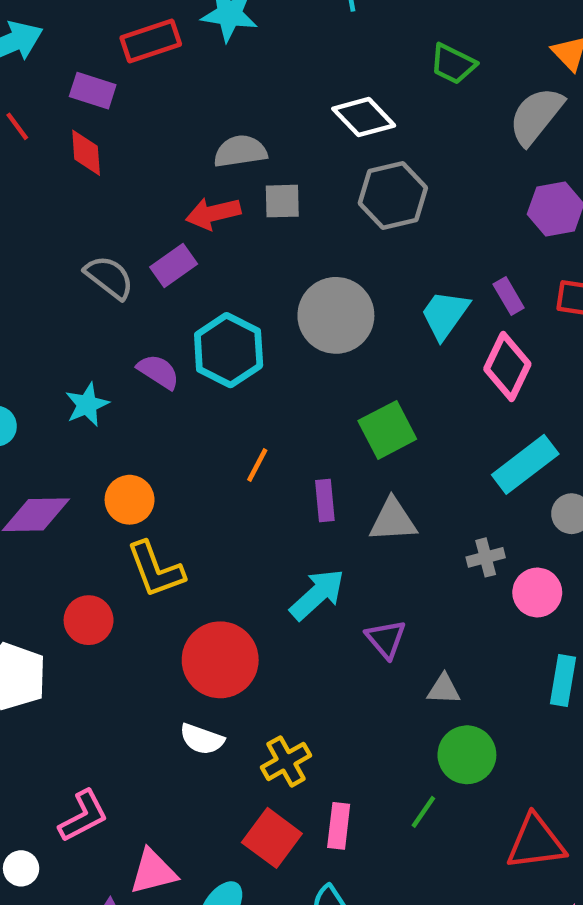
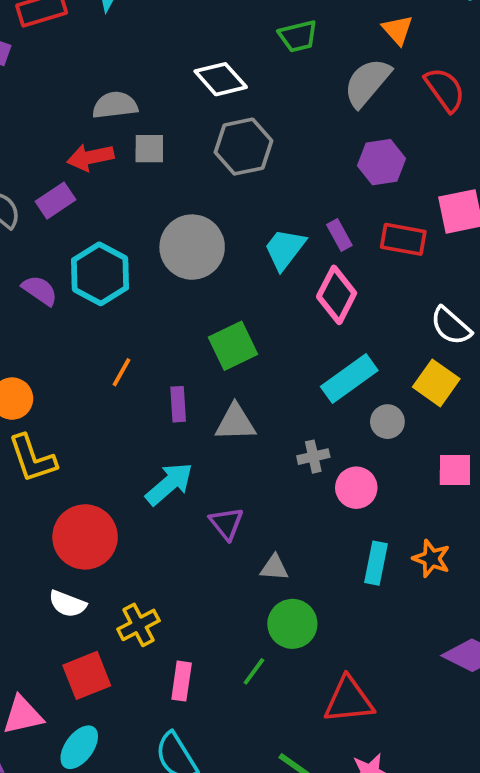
green trapezoid: (453, 64) -> (298, 36), turned -42
red square: (272, 838) -> (87, 675), moved, turned 30

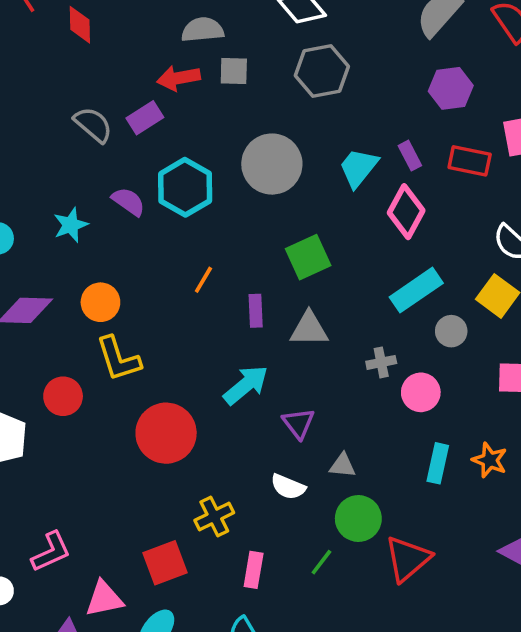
white semicircle: (67, 604) -> (288, 487), moved
red triangle: (349, 700) -> (408, 559), moved, turned -36

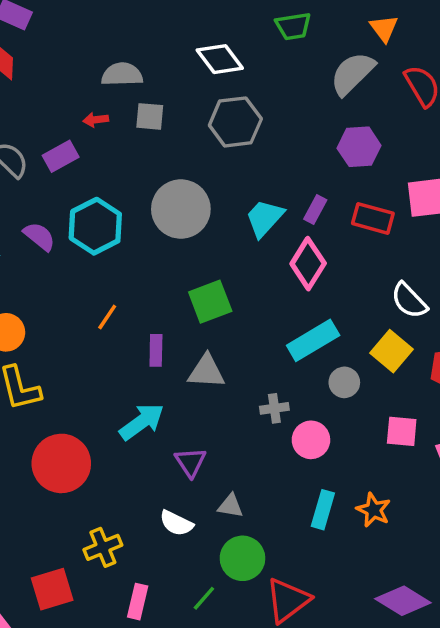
red arrow: (178, 78) -> (96, 120), size x0.6
purple rectangle: (410, 156) -> (315, 209), turned 52

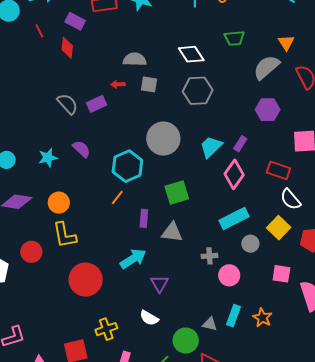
red rectangle: (373, 218) -> (278, 170), moved
cyan hexagon: (95, 226) -> (127, 166), moved
gray triangle: (230, 506) -> (210, 324), moved

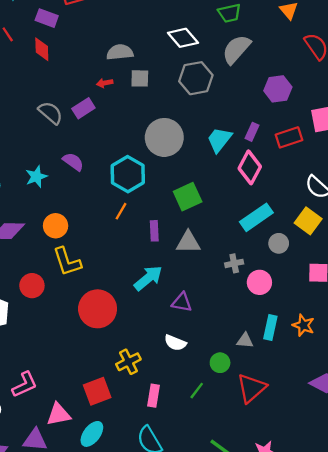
gray semicircle: (266, 67) -> (236, 49), moved
red rectangle: (278, 170) -> (289, 137), moved, turned -30
purple triangle: (159, 284) -> (182, 302), turned -42
green circle: (186, 340) -> (220, 363), size x0.7

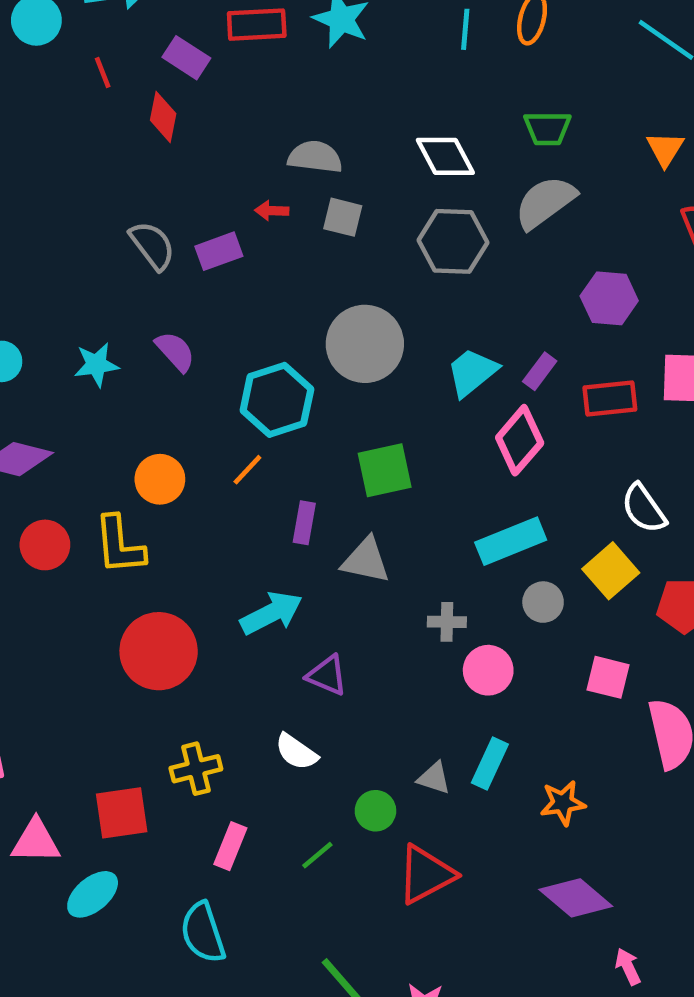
orange circle: (56, 226) -> (160, 479), moved
red circle: (32, 286) -> (45, 545), moved
orange star: (303, 325) -> (563, 803), moved, turned 30

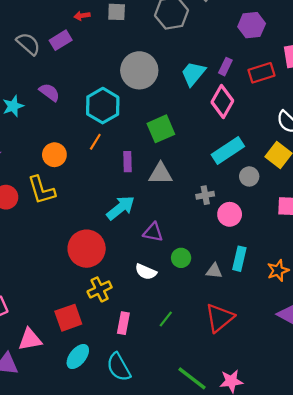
red circle: (159, 651) -> (87, 249), moved
green circle: (375, 811) -> (181, 258), moved
cyan ellipse: (93, 894) -> (78, 356), moved

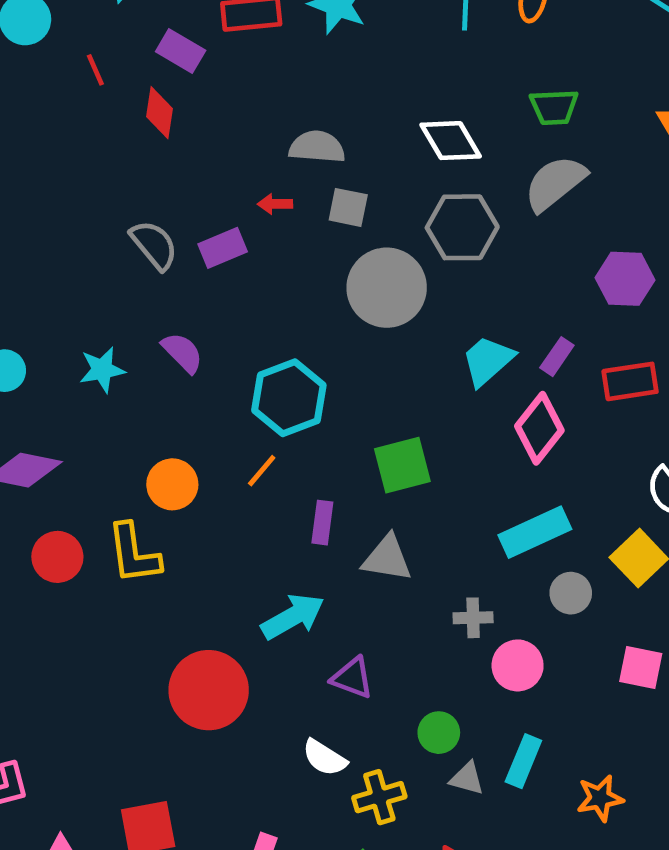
gray circle: (139, 70) -> (387, 288), moved
green circle: (181, 258) -> (439, 733), moved
yellow cross: (100, 289) -> (379, 797), moved

